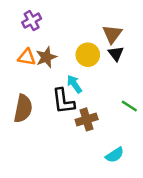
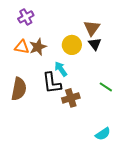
cyan semicircle: (115, 155) -> (103, 134), moved

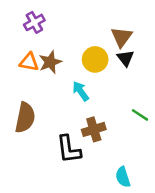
black L-shape: (52, 83) -> (69, 149), moved
cyan semicircle: (103, 134) -> (123, 177), moved, turned 105

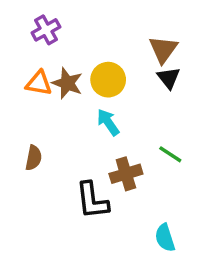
yellow circle: (95, 59) -> (108, 80), moved
brown star: (50, 62) -> (67, 83), turned -30
green line: (140, 115) -> (170, 154), moved
brown semicircle: (25, 118) -> (34, 158), size x0.6

